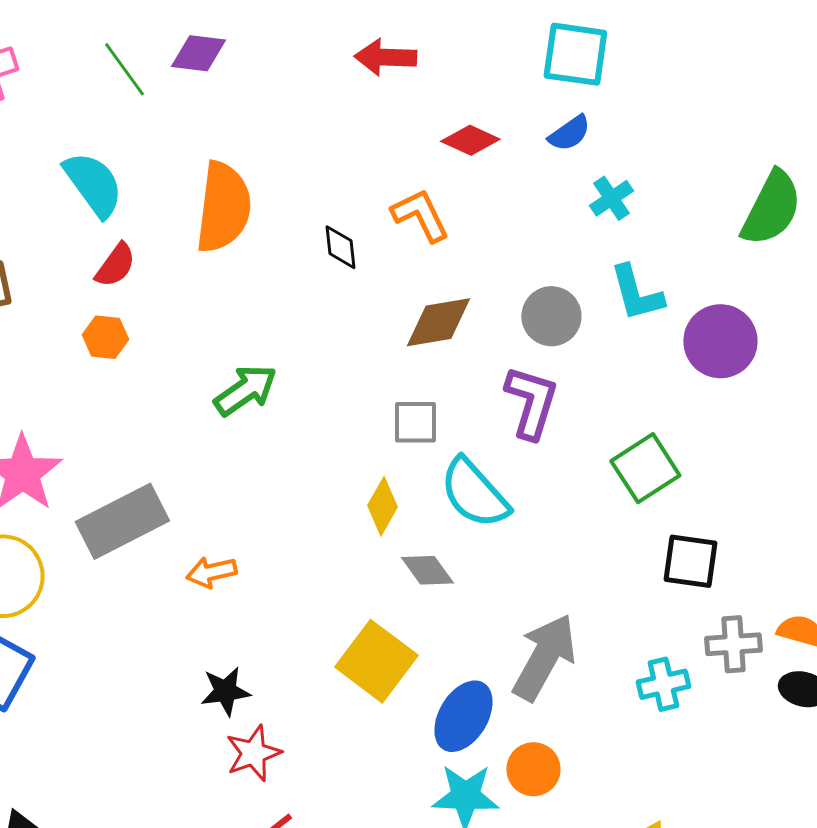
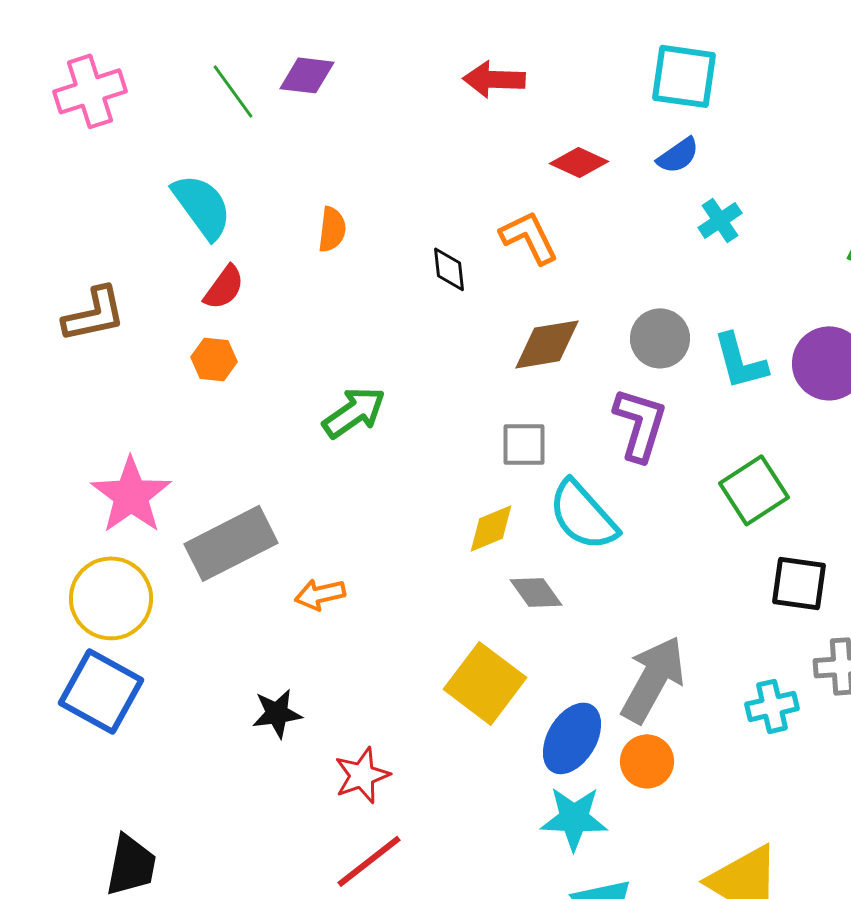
orange semicircle: (223, 207) -> (332, 229), size x0.5
cyan L-shape: (636, 293) -> (740, 361), moved
yellow diamond: (382, 506) -> (491, 528), turned 38
black star: (225, 691) -> (277, 713), moved
orange circle: (533, 769) -> (647, 761), moved

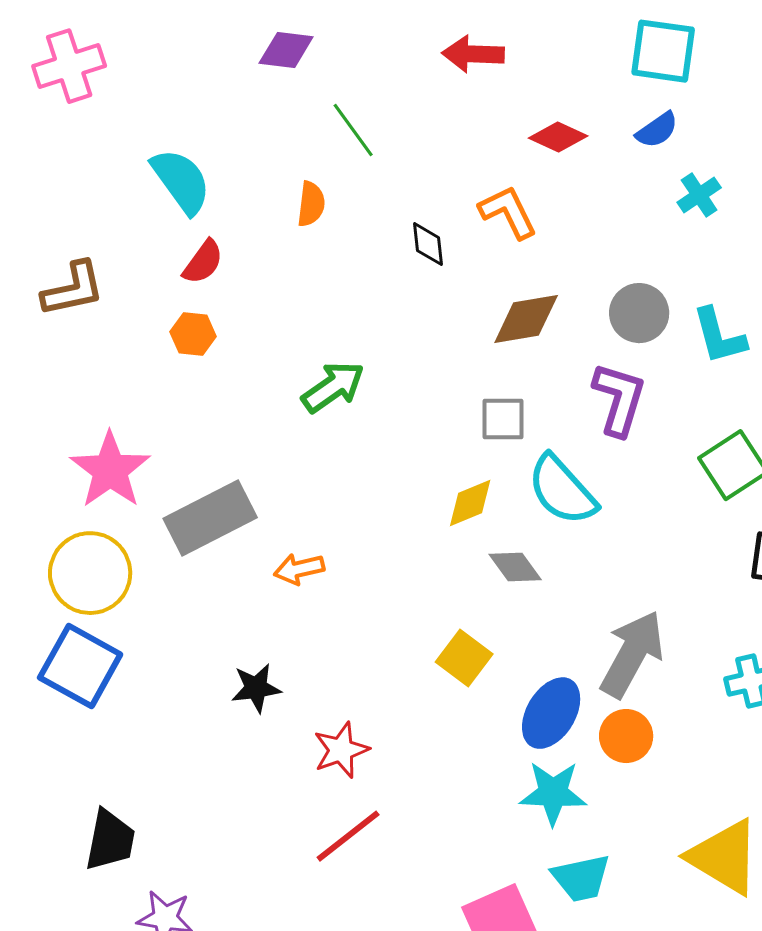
green line: (233, 91) -> (353, 130), moved
yellow square: (485, 683) -> (464, 658), size x0.7

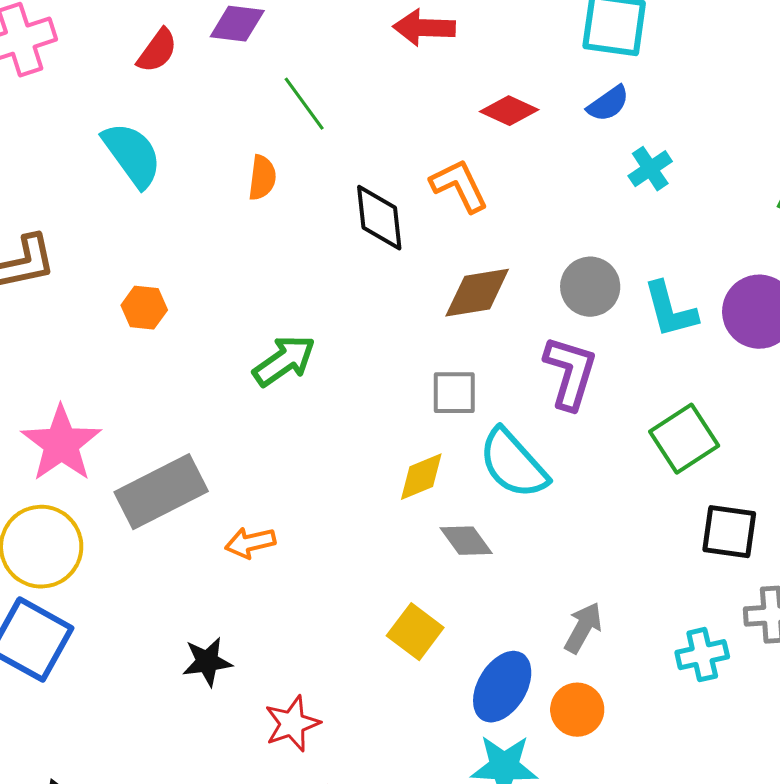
black diamond: (428, 244) -> (379, 218), size x1.5
red semicircle: (203, 262) -> (157, 51), moved
gray arrow: (632, 654) -> (583, 628), size x0.6

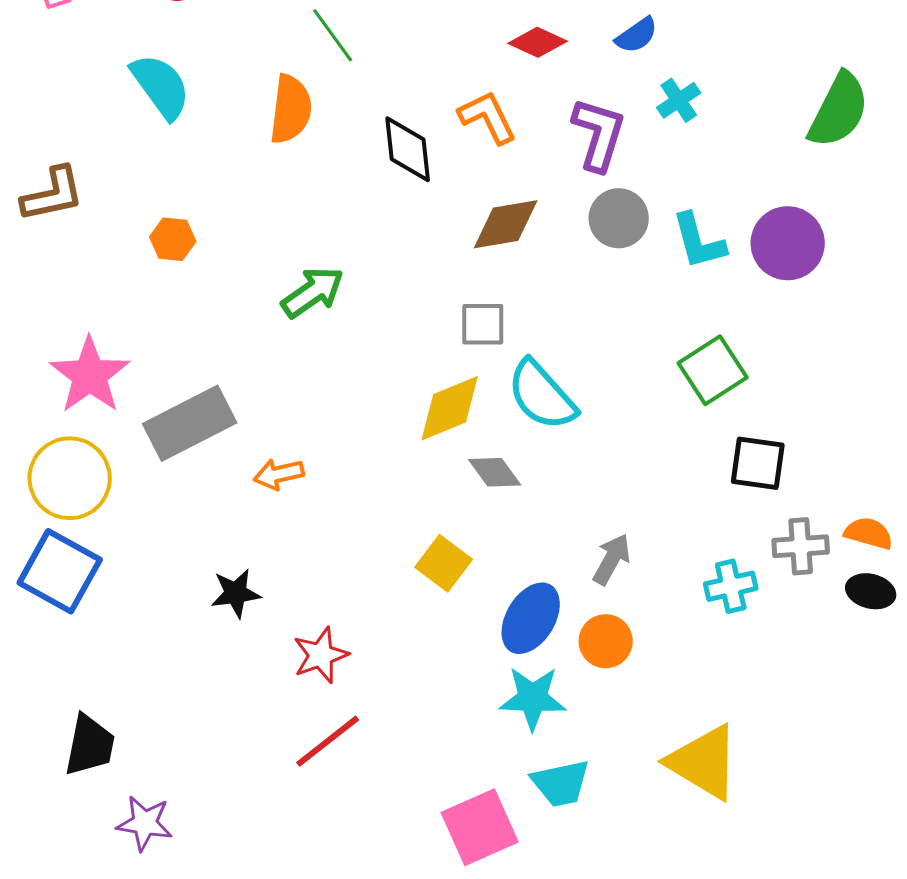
orange semicircle: (262, 178) -> (291, 109), size x1.5
purple L-shape: (570, 373) -> (599, 134), moved
yellow diamond: (421, 477) -> (450, 408), size x1.4

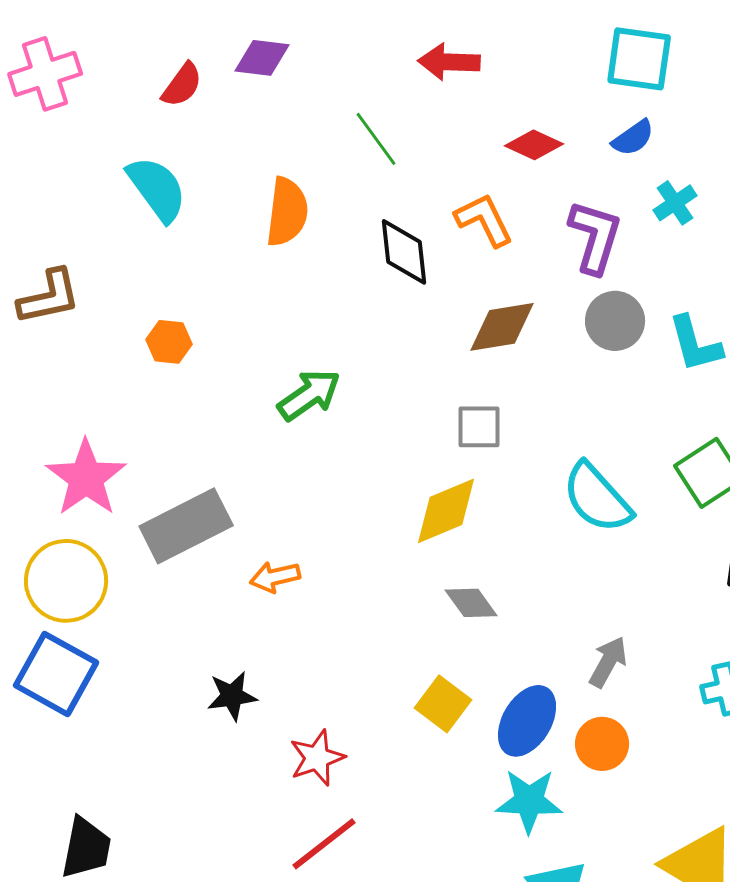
green line: (333, 35) -> (376, 139), moved
cyan semicircle: (542, 395) -> (597, 498), moved
gray diamond: (495, 472) -> (471, 603), moved
yellow square: (444, 563) -> (443, 704), moved

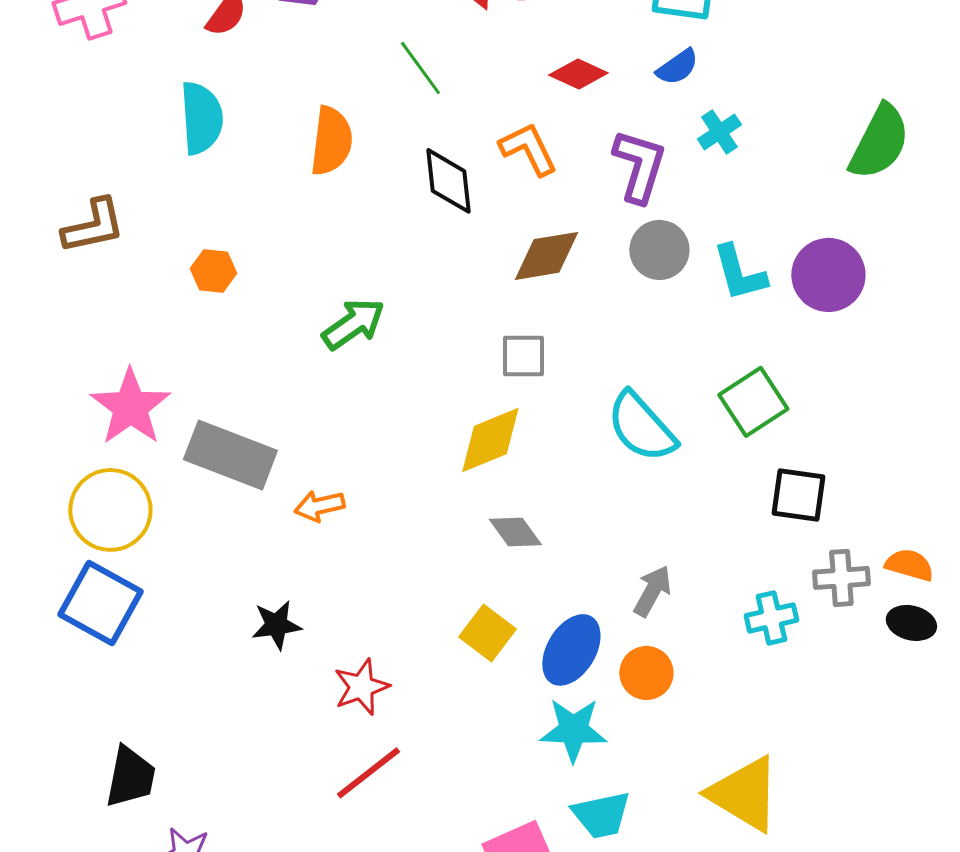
cyan semicircle: (157, 189) -> (201, 118), turned 32
gray rectangle: (186, 526) -> (230, 455), turned 48

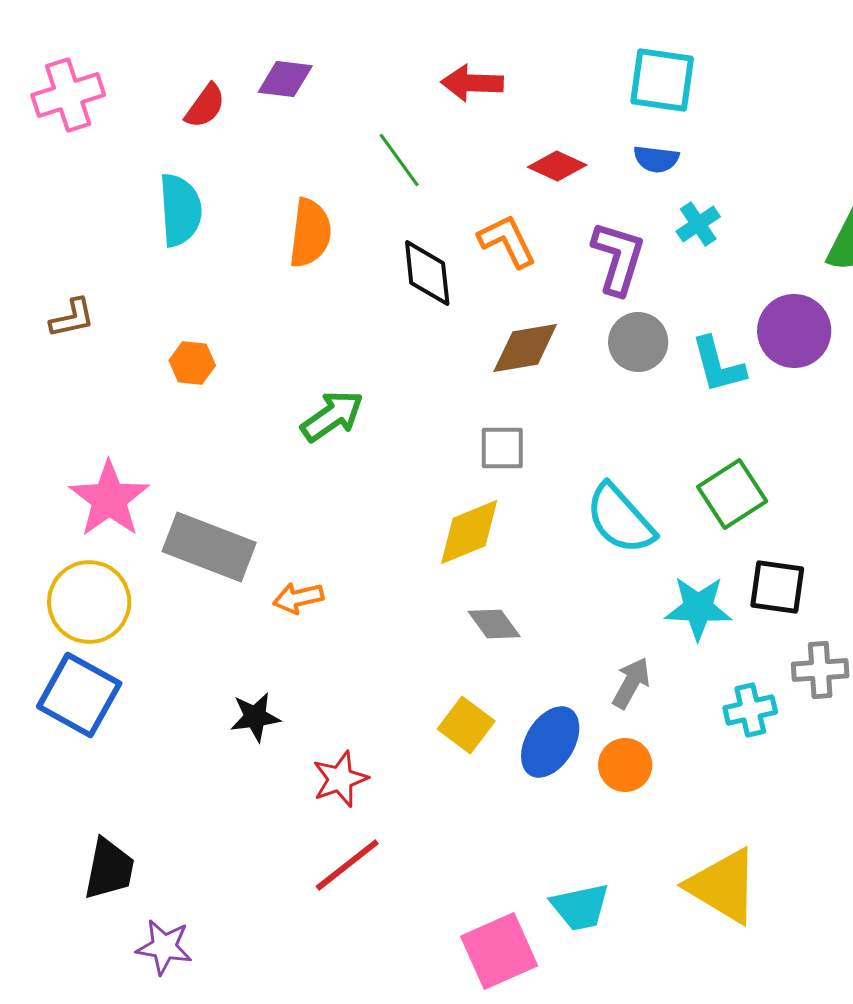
blue semicircle: (677, 67) -> (656, 159), turned 42
brown L-shape: (93, 226) -> (72, 318), size x0.7
purple circle: (828, 275) -> (794, 331), moved
cyan star: (573, 730) -> (698, 608), moved

